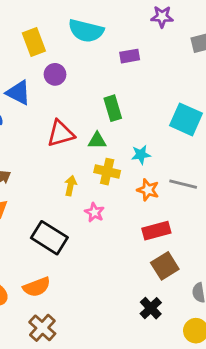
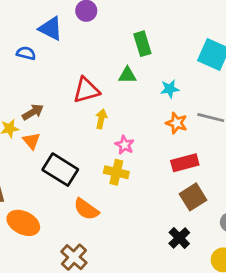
red triangle: (61, 134) -> (86, 90), moved
yellow cross: (107, 172) -> (116, 172), moved
black rectangle: (49, 238) -> (60, 170), moved
orange semicircle: (37, 287) -> (86, 209), moved, turned 56

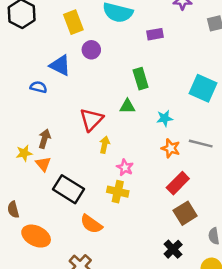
red triangle: (86, 90) -> (91, 119), turned -30
brown arrow: (33, 112) -> (44, 139), turned -42
red rectangle: (185, 163) -> (178, 183), turned -30

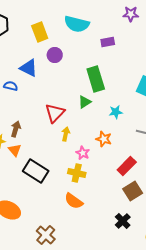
green rectangle: (141, 79) -> (96, 79), size x1.4
green triangle: (127, 106) -> (85, 102), turned -32
orange star: (171, 148) -> (104, 139), moved
orange semicircle: (91, 224) -> (74, 201), moved

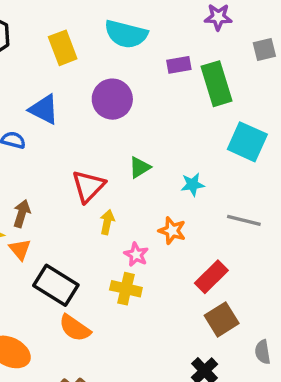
purple circle: (55, 55) -> (112, 99), moved, size x1.5
green rectangle: (96, 79) -> (217, 84), moved
orange semicircle: (74, 201) -> (75, 328), moved

